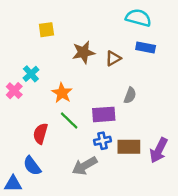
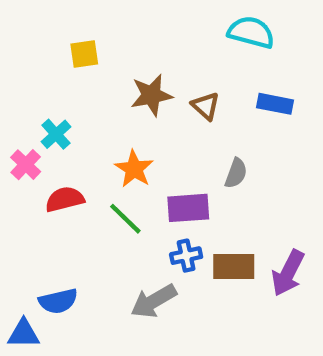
blue rectangle: (146, 48) -> (275, 104), moved
brown triangle: (113, 58) -> (206, 106), turned -49
orange star: (62, 93) -> (134, 169), moved
red semicircle: (40, 134) -> (65, 199), moved, turned 60
blue semicircle: (32, 166) -> (58, 301), turned -66

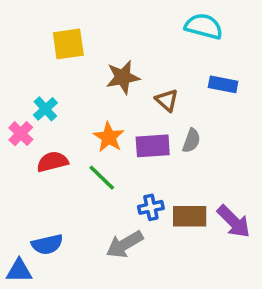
yellow square: (84, 54) -> (68, 44), size x1.4
brown triangle: (206, 106) -> (167, 100), moved
purple rectangle: (188, 208) -> (153, 146), moved
purple arrow: (288, 273) -> (234, 222), turned -72

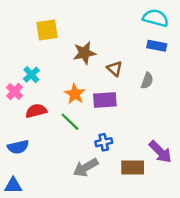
cyan semicircle: (204, 26) -> (156, 18), moved
blue rectangle: (223, 84) -> (157, 46), moved
gray semicircle: (191, 141) -> (147, 81), moved
brown rectangle: (190, 216) -> (133, 167), moved
blue semicircle: (47, 244) -> (18, 147), moved

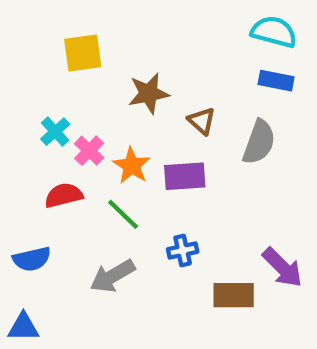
gray semicircle: (147, 81) -> (259, 142), size x1.5
pink cross: (14, 92) -> (89, 151), moved
gray arrow: (86, 167) -> (113, 276), moved

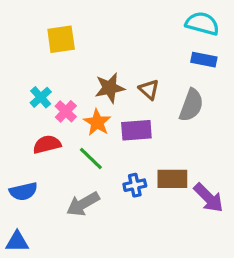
brown star: (149, 93) -> (110, 88), moved
brown rectangle: (234, 295) -> (172, 179), moved

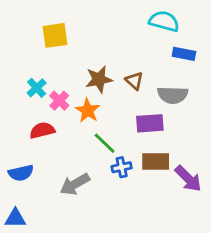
cyan semicircle: (202, 24) -> (164, 21), moved
gray semicircle: (191, 105) -> (173, 95), turned 72
purple rectangle: (136, 130) -> (150, 123), moved
green line: (91, 158) -> (105, 143), moved

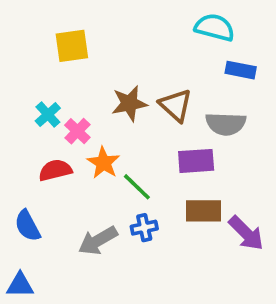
brown triangle: (134, 81) -> (176, 105), size x1.4
orange star: (88, 111) -> (103, 163), moved
blue cross: (122, 167) -> (144, 228), moved
blue semicircle: (21, 173) -> (27, 226), turned 75

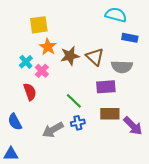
orange star: (103, 163) -> (48, 47), moved
red semicircle: (55, 170) -> (30, 92), turned 84

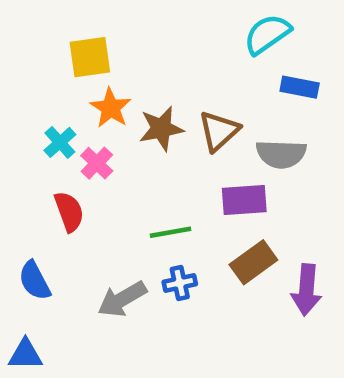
cyan semicircle: (116, 15) -> (267, 34), turned -50
brown triangle: (95, 57) -> (219, 131), turned 36
green line: (74, 101) -> (171, 232), turned -54
brown rectangle: (110, 114) -> (253, 262), turned -36
purple arrow: (133, 126) -> (306, 290), turned 50

